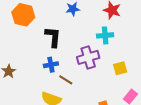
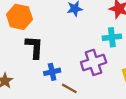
black L-shape: (53, 37) -> (34, 47), moved

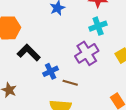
black L-shape: (34, 47) -> (29, 52), turned -35

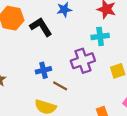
black L-shape: (29, 52) -> (41, 27), moved

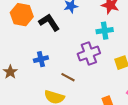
blue cross: (43, 70) -> (41, 59), moved

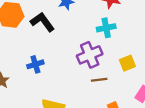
brown line: (68, 77) -> (99, 80), moved, turned -32

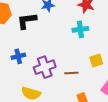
black L-shape: (42, 22) -> (27, 21), turned -65
purple cross: (90, 55) -> (45, 67), moved

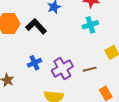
black L-shape: (27, 21) -> (36, 26), turned 65

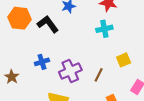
brown line: (90, 69) -> (99, 75), turned -56

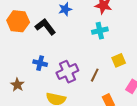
blue cross: (42, 62) -> (40, 63), turned 32
brown star: (12, 77) -> (17, 85), moved

